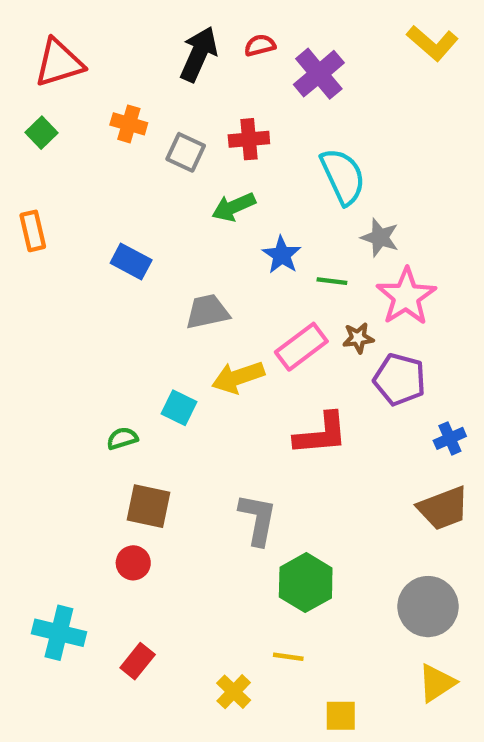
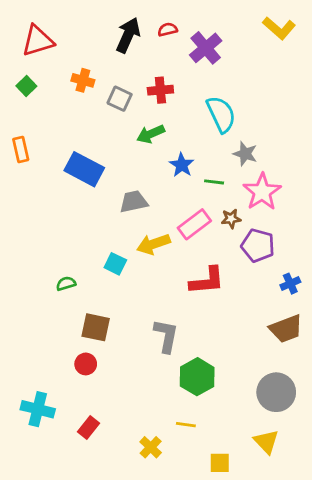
blue rectangle: (131, 262) -> (84, 169), size x1.5
green semicircle: (122, 438) -> (66, 284), moved
yellow triangle: (437, 683) -> (266, 442), moved, turned -40

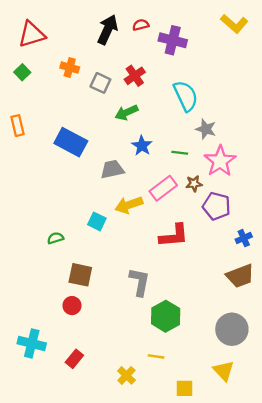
purple cross: (206, 48) -> (173, 40), turned -36
red cross: (160, 90) -> (135, 76), turned -30
blue star: (182, 165) -> (142, 146), moved

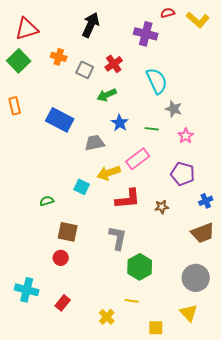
red semicircle: (141, 25) -> (168, 13), moved
green square: (22, 72) -> (19, 61), size x1.6
pink star: (220, 161) -> (186, 136), size x0.6
brown star: (194, 184) -> (162, 207), moved
red L-shape: (174, 236) -> (128, 199), moved

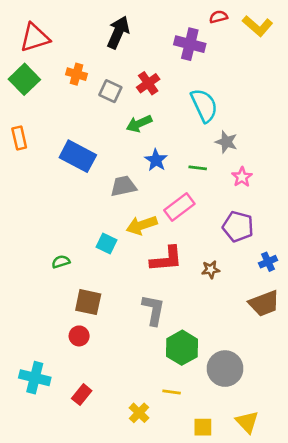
gray circle: (196, 278) -> (225, 369), moved
yellow triangle: (189, 313) -> (247, 422), moved

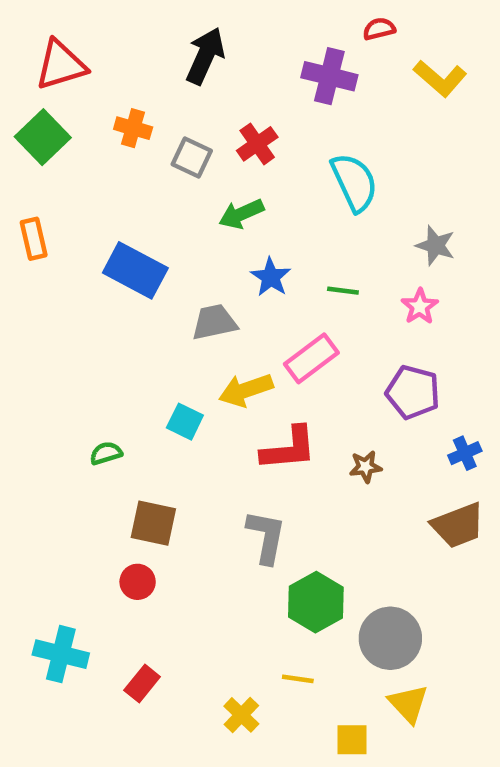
yellow L-shape: (258, 26) -> (440, 78), moved
gray star: (226, 142) -> (435, 245), moved
yellow triangle: (247, 422) -> (408, 704), moved

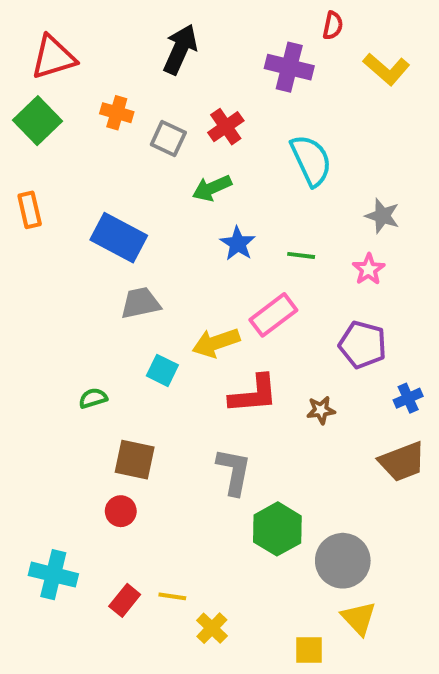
red semicircle: (379, 29) -> (333, 26), turned 116
gray trapezoid: (214, 322) -> (141, 303), moved
yellow line: (298, 679) -> (172, 596), moved

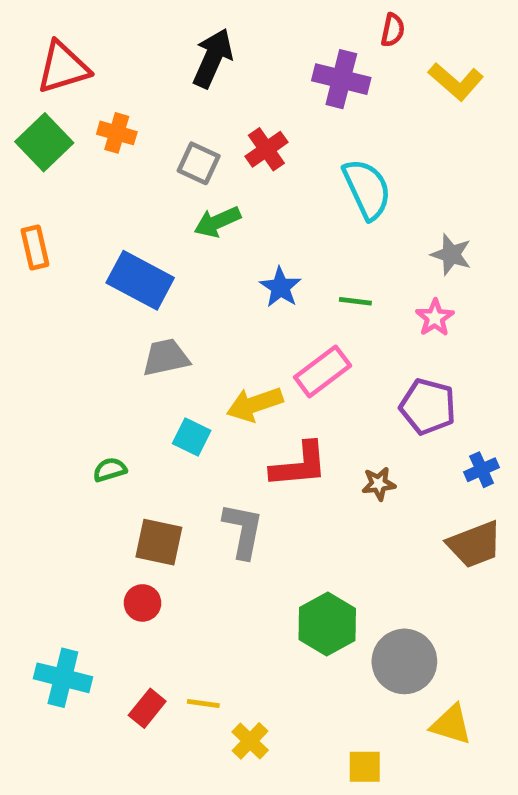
orange cross: (117, 113) -> (117, 133), moved
green arrow: (212, 188) -> (217, 222), moved
gray L-shape: (234, 472) -> (243, 530), moved
yellow triangle: (359, 618) -> (451, 725), moved, turned -30

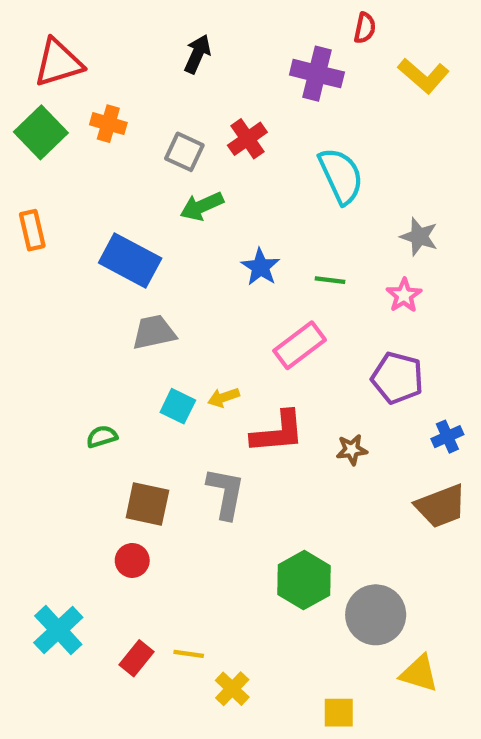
black arrow: (213, 58) -> (197, 54), size x0.7
yellow arrow: (255, 404) -> (224, 397), moved, size x0.6
cyan cross: (63, 678) -> (58, 630), turned 33

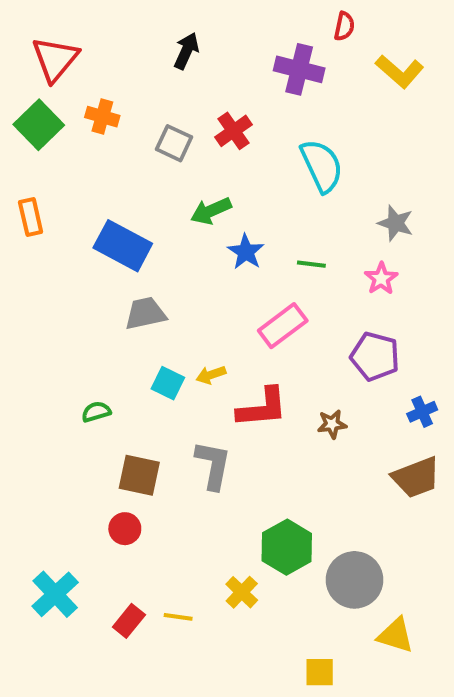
red triangle: (58, 63) -> (55, 59), turned -33
green arrow: (202, 206) -> (211, 211), moved
yellow cross: (232, 689) -> (242, 592), moved

